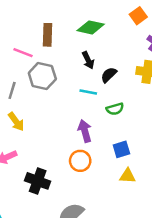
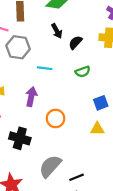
cyan line: (88, 92) -> (45, 68), moved
purple arrow: (85, 131) -> (31, 97), moved, turned 30
blue square: (121, 149) -> (101, 103), moved

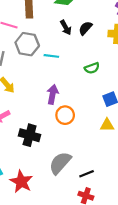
black semicircle: (75, 42) -> (85, 28), moved
cyan line: (45, 68) -> (51, 56), moved
purple arrow: (31, 97) -> (53, 94), moved

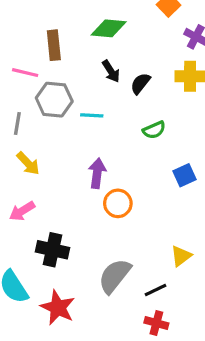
black semicircle: (85, 28) -> (140, 83), moved
yellow triangle: (107, 125) -> (181, 256), moved, turned -32
black cross: (30, 135) -> (52, 250), moved

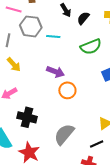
green semicircle: (154, 130) -> (91, 47), size x1.5
purple arrow: (97, 173) -> (55, 72), turned 102
black line: (155, 290) -> (97, 144), moved

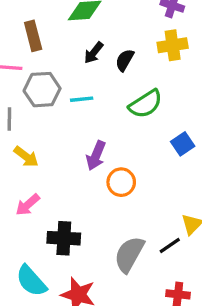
black arrow: (66, 10) -> (94, 53), turned 80
purple arrow: (55, 72) -> (96, 156), turned 102
black line: (97, 144) -> (170, 246), moved

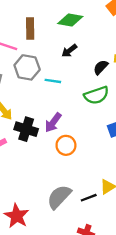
black semicircle: (125, 60) -> (101, 67), moved
black cross: (64, 238) -> (26, 129), moved

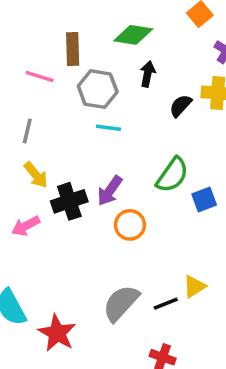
black arrow: (69, 51) -> (148, 74), moved, turned 140
gray hexagon: (27, 67) -> (98, 89), moved
green semicircle: (96, 95) -> (172, 175), moved, turned -35
black cross: (26, 129) -> (69, 201), turned -35

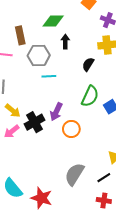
black semicircle: (181, 106) -> (88, 64), moved
pink arrow: (26, 226) -> (12, 131), moved
black line: (166, 304) -> (104, 178), moved

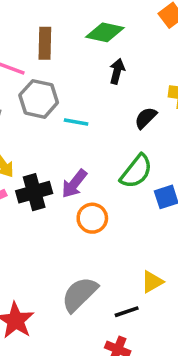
gray hexagon: (39, 55) -> (39, 99), moved

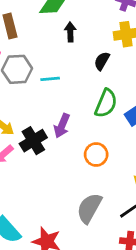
orange circle: (92, 218) -> (96, 155), moved

